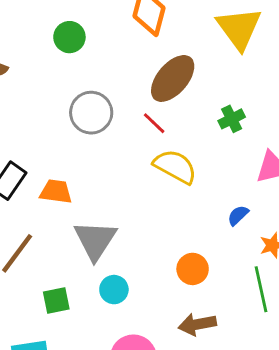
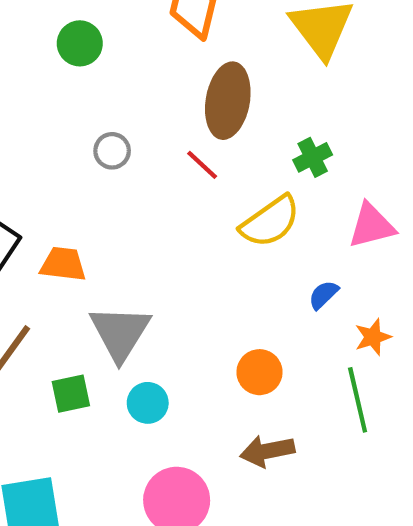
brown ellipse: (173, 78) -> (228, 101), turned -30
gray circle: (91, 113) -> (112, 151), size x0.6
yellow semicircle: (175, 166) -> (270, 222), moved, turned 117
green square: (56, 300) -> (71, 394), moved

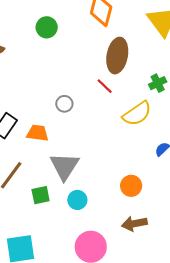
gray circle: (112, 151) -> (64, 104), moved

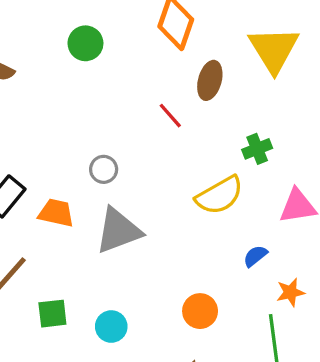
brown ellipse: (117, 56) -> (210, 80), moved, size x0.7
red line: (105, 86) -> (170, 116), moved
gray triangle: (64, 166) -> (118, 231), moved, turned 32

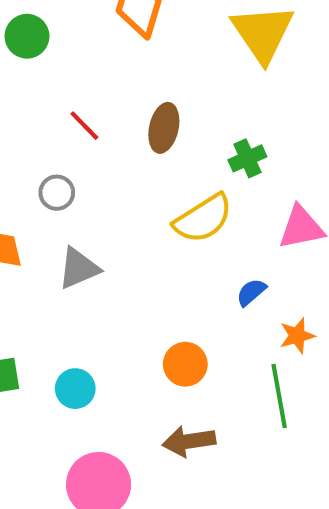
brown ellipse: (210, 80) -> (164, 128), moved
red line: (170, 116) -> (84, 126), moved
gray triangle: (118, 231) -> (79, 268), size x0.7

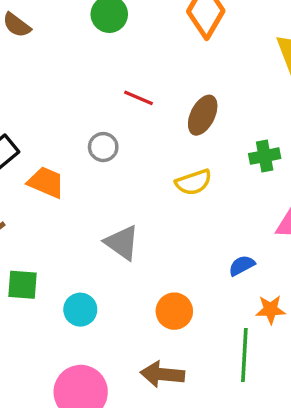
red line: (84, 126) -> (139, 98), turned -36
yellow semicircle: (203, 219) -> (194, 182), moved, size x0.7
gray triangle: (79, 268) -> (122, 243), moved, turned 45

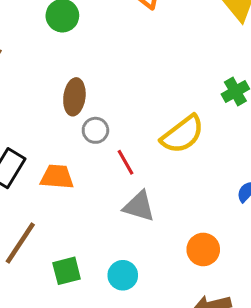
red line: (139, 98) -> (125, 162), moved, turned 56
brown ellipse: (203, 115) -> (74, 97), moved
yellow semicircle: (194, 182) -> (182, 134), size x1.4

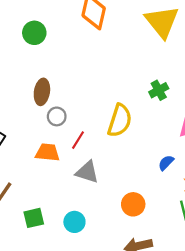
yellow semicircle: (182, 134) -> (120, 121), turned -36
red line: (125, 162) -> (78, 140), turned 60
orange trapezoid: (57, 177) -> (47, 152), moved

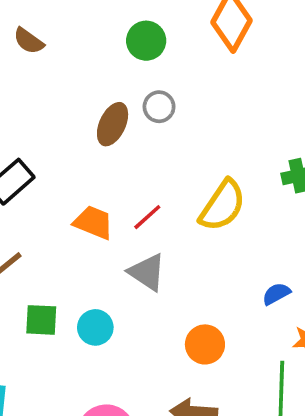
green circle: (34, 33) -> (146, 41), moved
gray circle: (57, 116) -> (159, 107), moved
cyan circle: (74, 222) -> (95, 327), moved

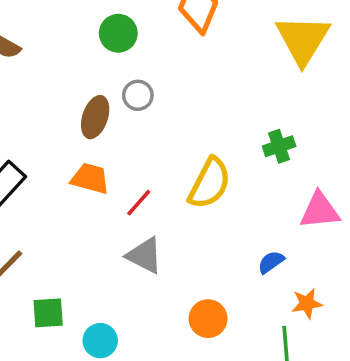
orange trapezoid: (93, 222) -> (90, 179), moved
cyan circle: (95, 327) -> (100, 341), moved

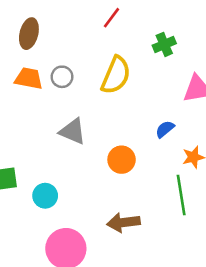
gray circle: (138, 95) -> (62, 77), moved
red line: (139, 203) -> (112, 18), moved
orange circle: (208, 319) -> (122, 160), moved

